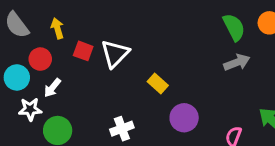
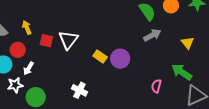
purple circle: (184, 118) -> (120, 59), moved
white cross: (122, 129) -> (79, 90), turned -35

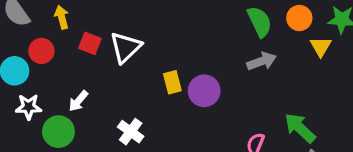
yellow triangle: (188, 43) -> (321, 47), moved
yellow rectangle: (100, 56) -> (172, 82), turned 32
white arrow: (28, 68) -> (78, 101), moved

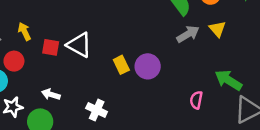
white triangle: (125, 47) -> (79, 45), turned -36
yellow triangle: (321, 47) -> (217, 29), moved
white arrow: (78, 101) -> (51, 94), turned 78

